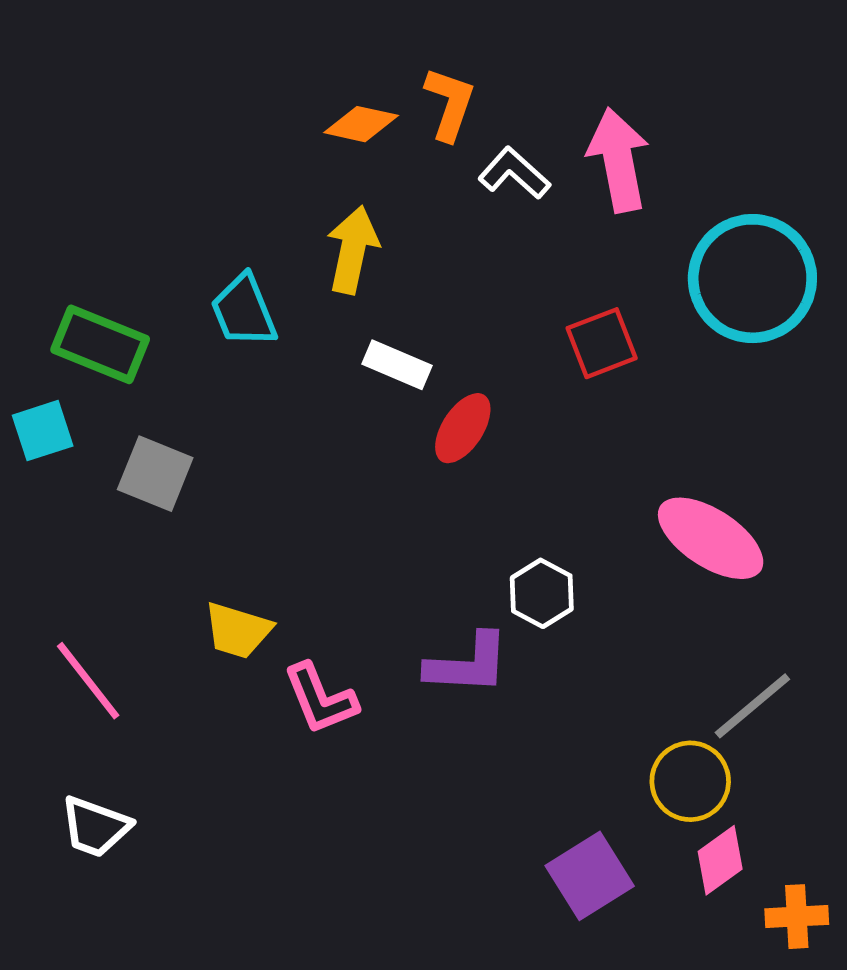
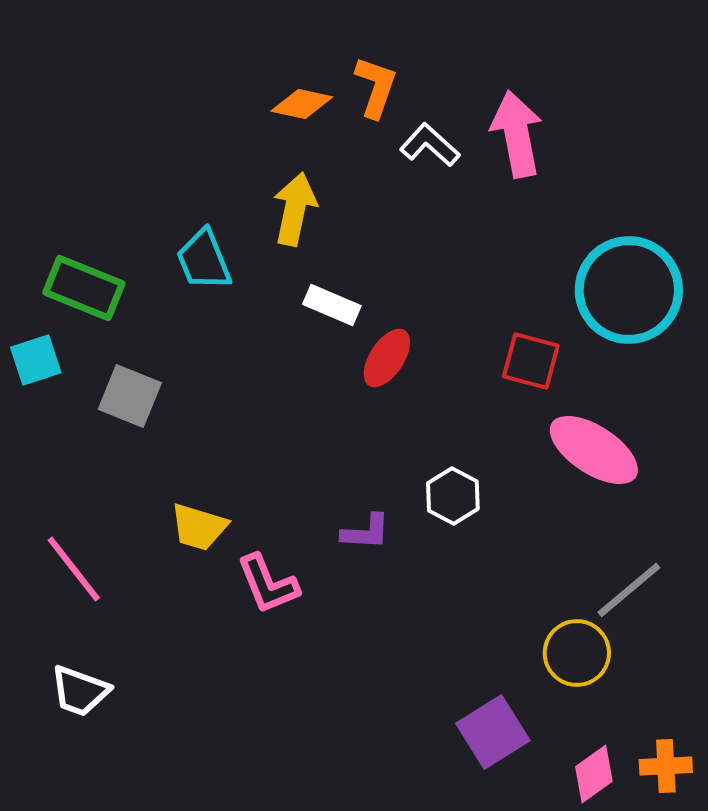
cyan circle: (752, 279) -> (629, 290), moved
red square: (602, 343) -> (531, 361), moved, turned 36
purple L-shape: (468, 664) -> (366, 532), moved, size x0.7
pink diamond: (720, 860) -> (594, 774), moved

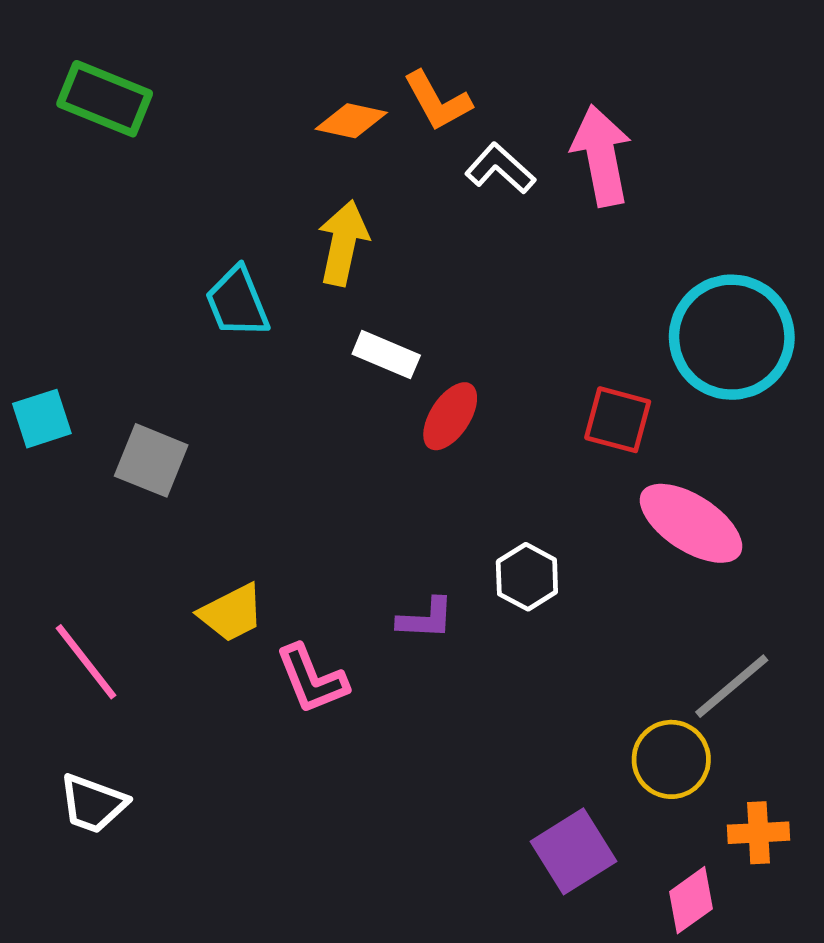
orange L-shape: (376, 87) -> (437, 101), turned 132
green rectangle: (84, 288) -> (105, 99), moved
yellow trapezoid: (199, 527) -> (231, 613), turned -44
orange cross: (666, 766) -> (758, 833), moved

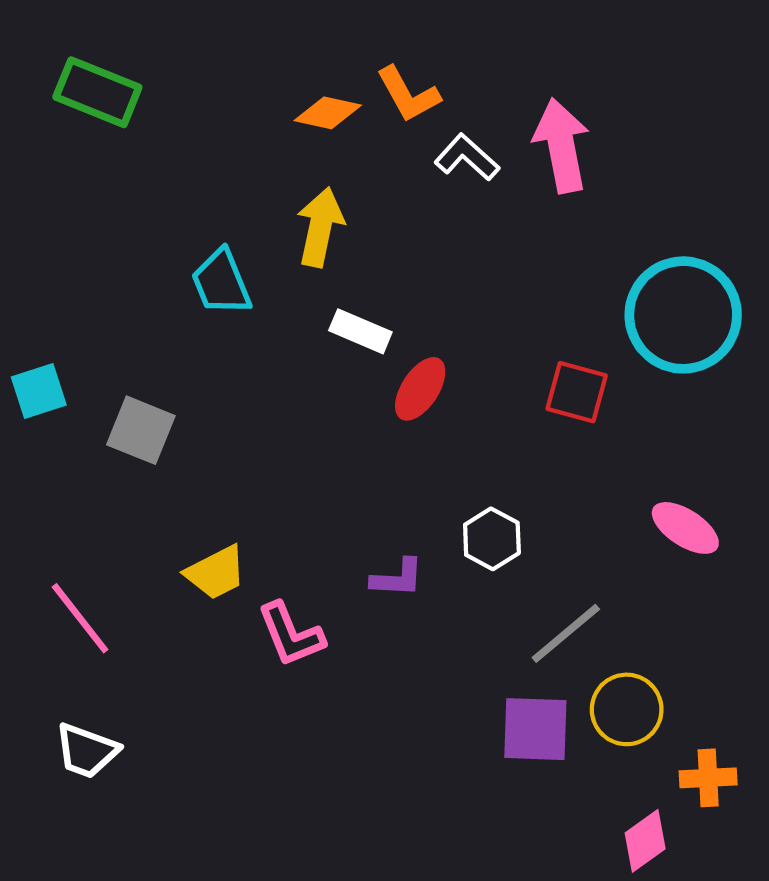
pink ellipse: (691, 523) -> (685, 528), moved, size x0.7
gray line: (732, 686) -> (566, 633), moved
purple square: (574, 851) -> (535, 729), moved, turned 34

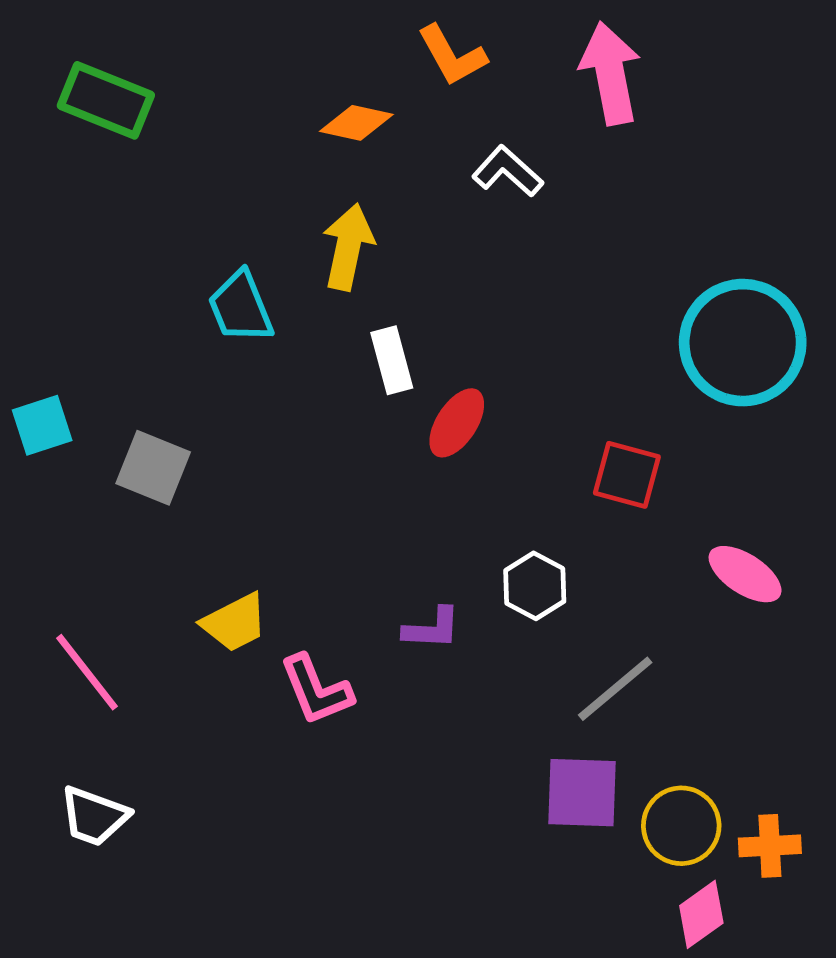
orange L-shape: (408, 94) -> (452, 55), moved
pink arrow: (561, 145) -> (610, 73), moved
white rectangle: (360, 331) -> (392, 360), turned 52
red square: (577, 392) -> (627, 475), moved
yellow circle: (627, 709) -> (681, 826), moved

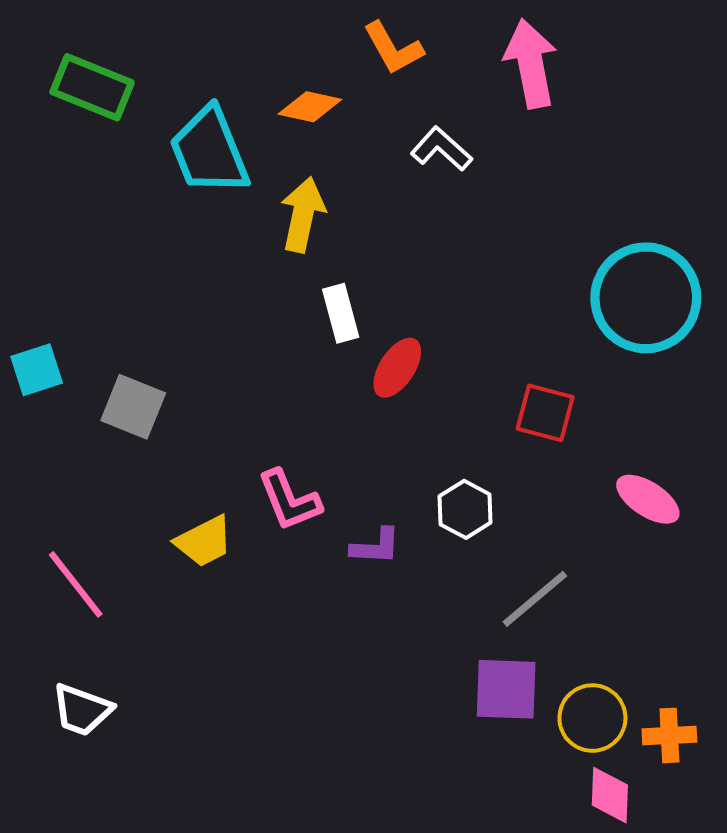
cyan trapezoid: (241, 307) -> (209, 151), moved, size x1.4
pink L-shape: (316, 690) -> (289, 500), moved
pink diamond: (701, 914) -> (610, 795), turned -52

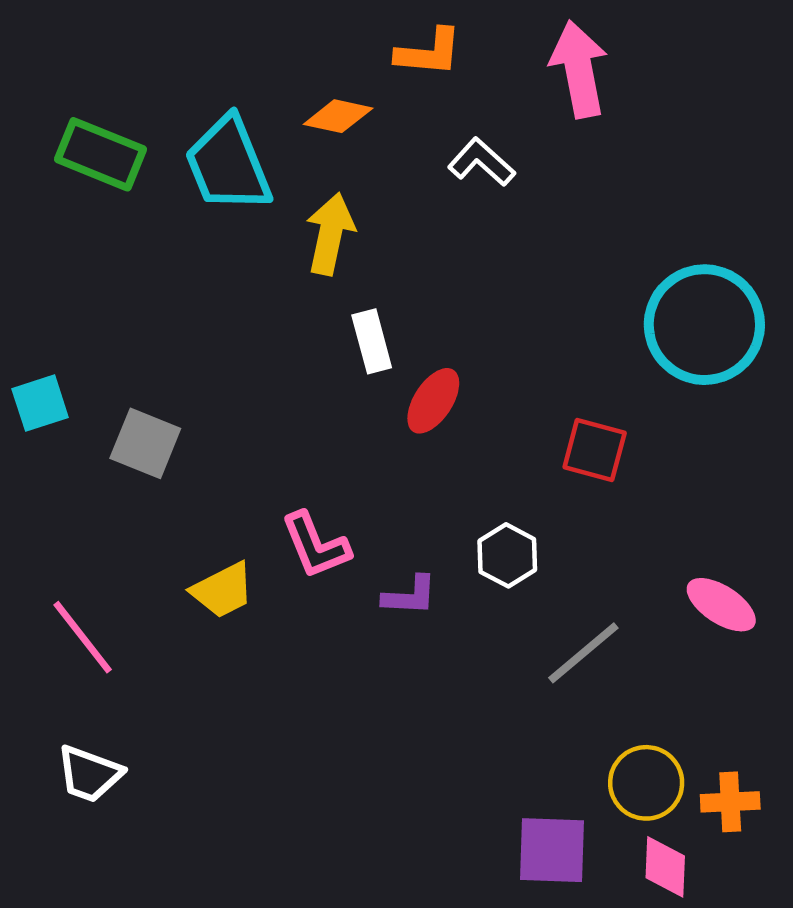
orange L-shape: (393, 48) -> (429, 52), turned -56
green rectangle: (92, 87) -> (101, 154), moved
pink ellipse: (648, 499) -> (721, 605), moved
purple square: (506, 689) -> (552, 850), moved

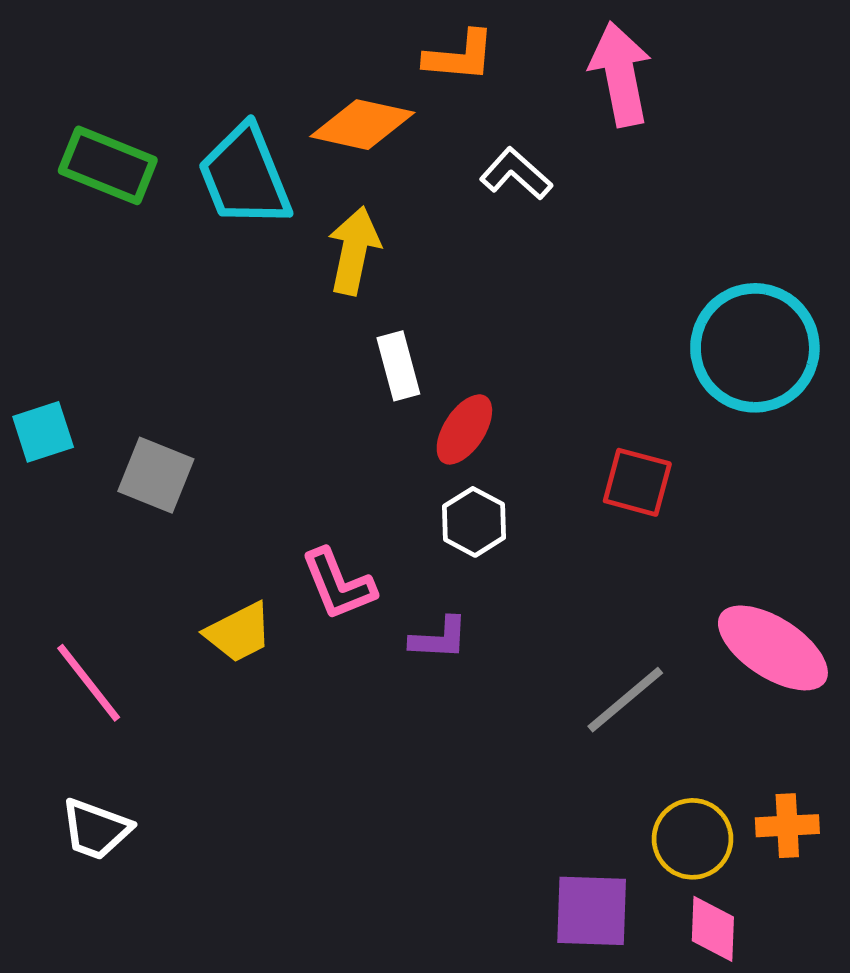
orange diamond: (338, 116) -> (362, 125), size x1.4
white hexagon: (507, 555) -> (474, 522), moved
pink ellipse: (721, 605) -> (773, 648), size x1.5
orange cross: (730, 802) -> (787, 826), moved

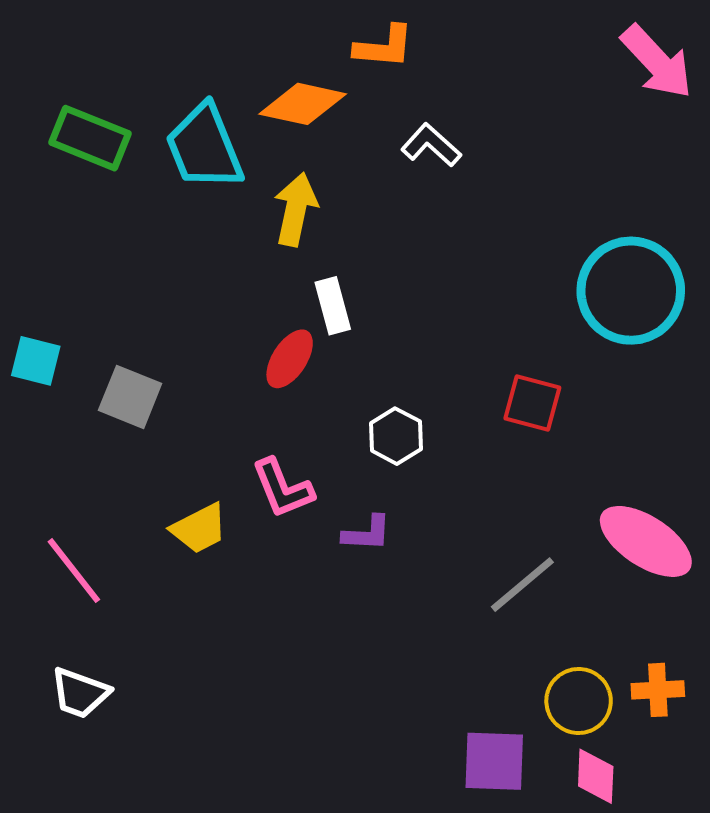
pink arrow: (620, 74) -> (657, 62), moved, turned 148
red ellipse: (464, 429) -> (290, 359), moved
cyan square: (43, 432) -> (36, 361), turned 32

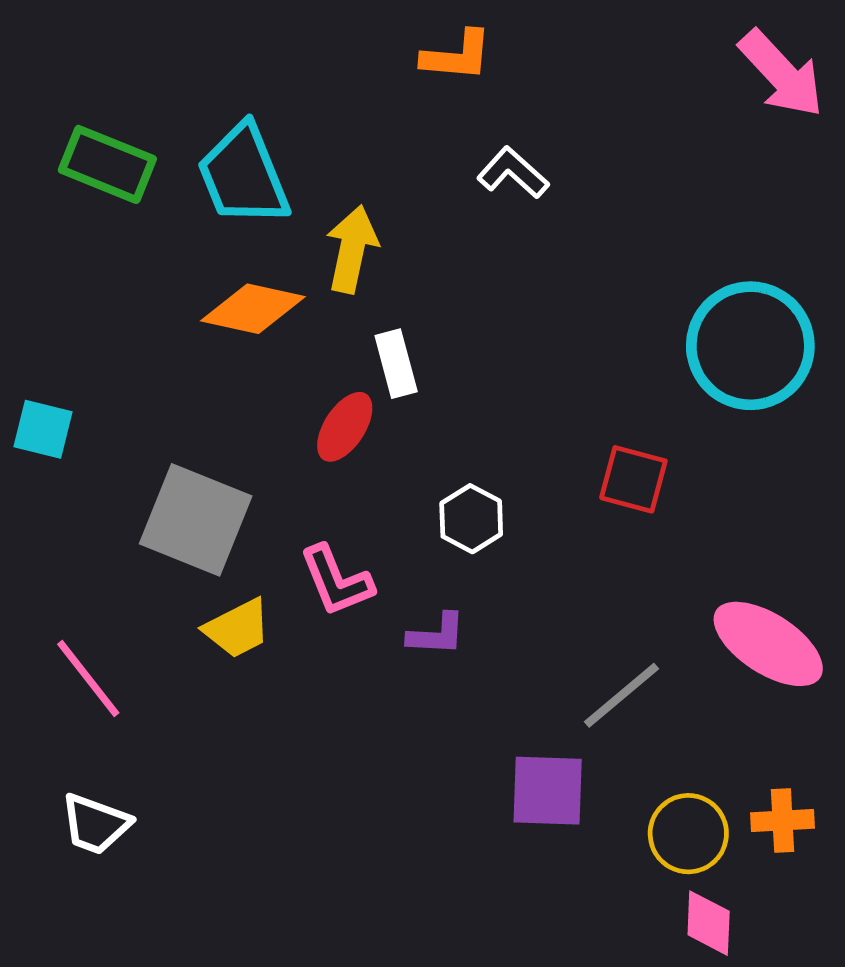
orange diamond: (303, 104) -> (253, 309), moved
gray square: (130, 397) -> (196, 520), moved, size x1.5
purple square: (494, 761) -> (548, 791), moved

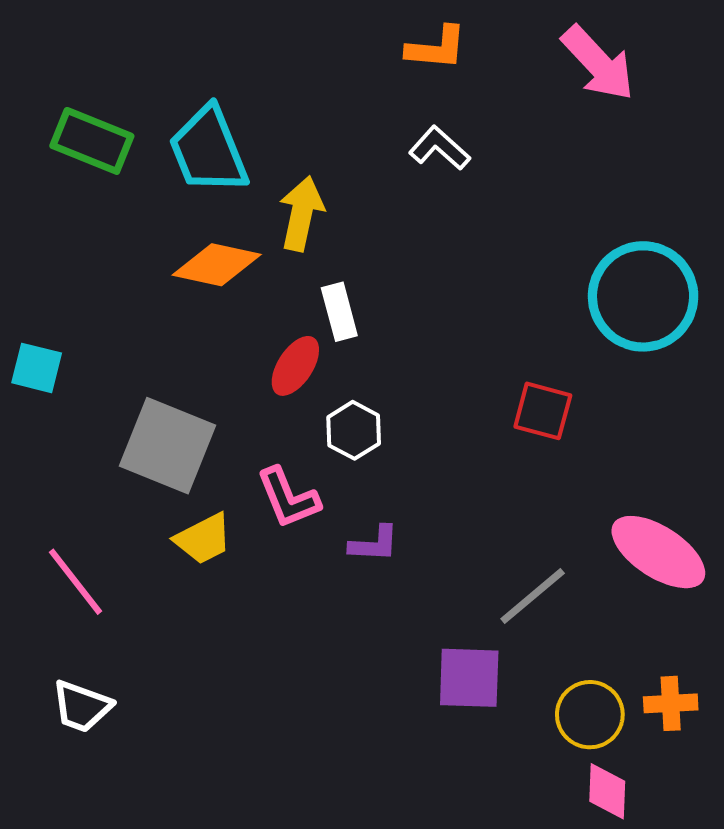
orange L-shape: (457, 56) -> (436, 48), moved
pink arrow: (781, 74) -> (598, 63), moved
white hexagon: (471, 519) -> (354, 430), moved

